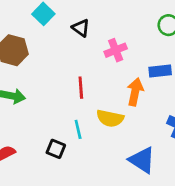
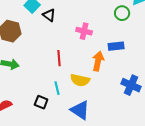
black triangle: (81, 28) -> (49, 15), moved
pink cross: (116, 50) -> (84, 31), turned 35
blue triangle: (142, 160) -> (80, 110), moved

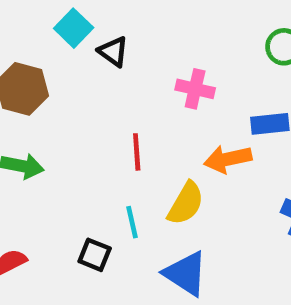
orange arrow: (98, 61) -> (228, 159), turned -114
yellow semicircle: (80, 80) -> (186, 203), turned -72

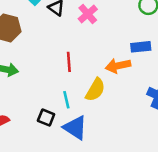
pink cross: (195, 89) -> (88, 14), moved, turned 36
blue triangle: (186, 274) -> (75, 128), moved

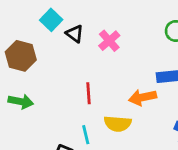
yellow semicircle: (95, 90) -> (118, 124), turned 65

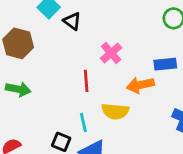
pink cross: (109, 41) -> (111, 53), moved

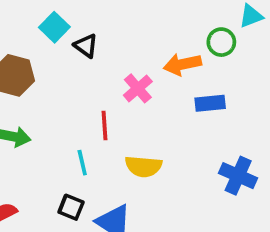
orange arrow: (140, 85) -> (182, 64), moved
cyan line: (83, 122) -> (82, 163), moved

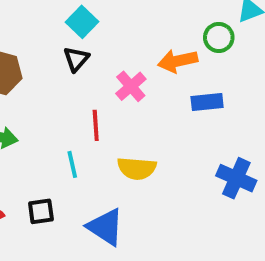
cyan square: (54, 27) -> (82, 22), moved
black triangle: (86, 46) -> (76, 59), moved, turned 35
black square: (71, 207) -> (41, 211), moved, turned -30

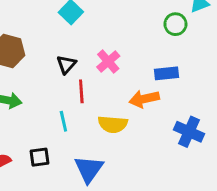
black triangle: (76, 59) -> (66, 64), moved
orange arrow: (178, 61) -> (144, 99), moved
blue triangle: (105, 227) -> (89, 169), turned 32

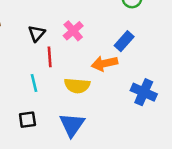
blue rectangle: (167, 73) -> (124, 41), turned -42
black square: (39, 157) -> (27, 120), moved
blue triangle: (89, 169) -> (72, 125), moved

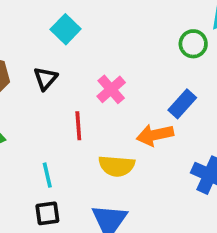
black triangle: (37, 33) -> (46, 78), moved
cyan line: (34, 83) -> (47, 175), moved

